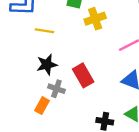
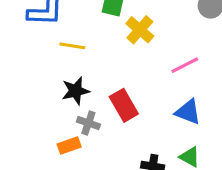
yellow cross: (95, 19) -> (140, 30), turned -30
orange rectangle: (42, 106) -> (69, 146), turned 42

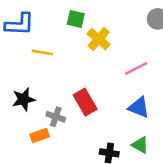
black star: (76, 91) -> (24, 99), moved

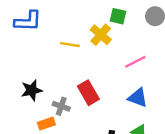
green square: (76, 19) -> (118, 16), moved
yellow line: (42, 52) -> (70, 45), moved

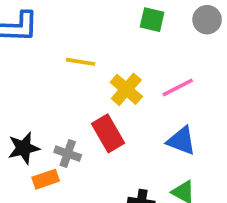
yellow cross: (101, 35) -> (126, 89), moved
black star: (32, 90) -> (24, 148), moved

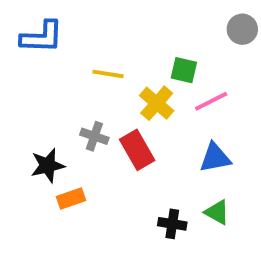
green square: (152, 20) -> (184, 70), moved
blue triangle: (181, 141) -> (215, 158), turned -32
gray cross: (68, 154) -> (94, 136), moved

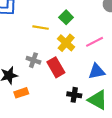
green square: (184, 70) -> (66, 17), moved, turned 32
green triangle: (217, 212) -> (98, 100), size x1.5
black cross: (172, 224) -> (74, 95), moved

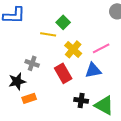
green square: (66, 17) -> (63, 22), moved
gray cross: (33, 60) -> (32, 63), moved
blue triangle: (97, 71) -> (93, 70), moved

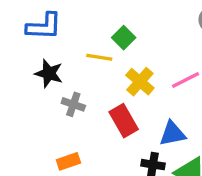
blue triangle: (93, 70) -> (172, 134), moved
black star: (17, 81) -> (49, 73), moved, turned 30

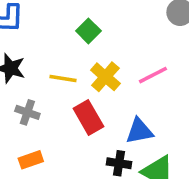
yellow line: (99, 57) -> (63, 78), moved
gray cross: (73, 104) -> (27, 112), moved

